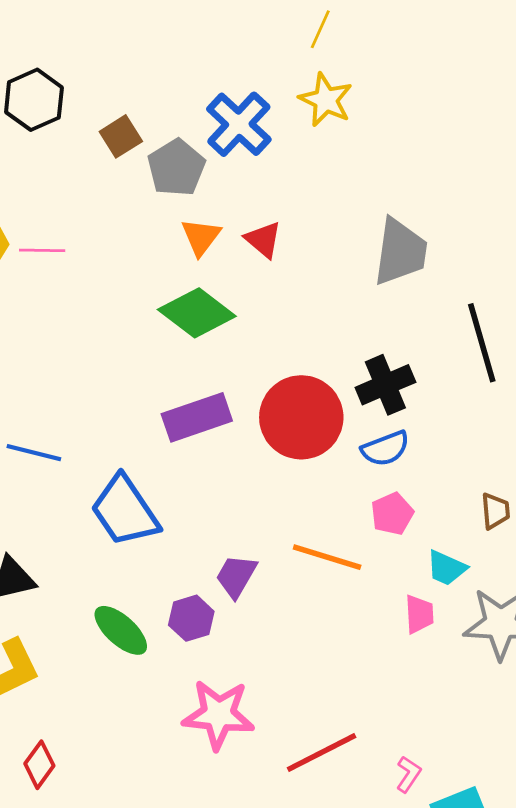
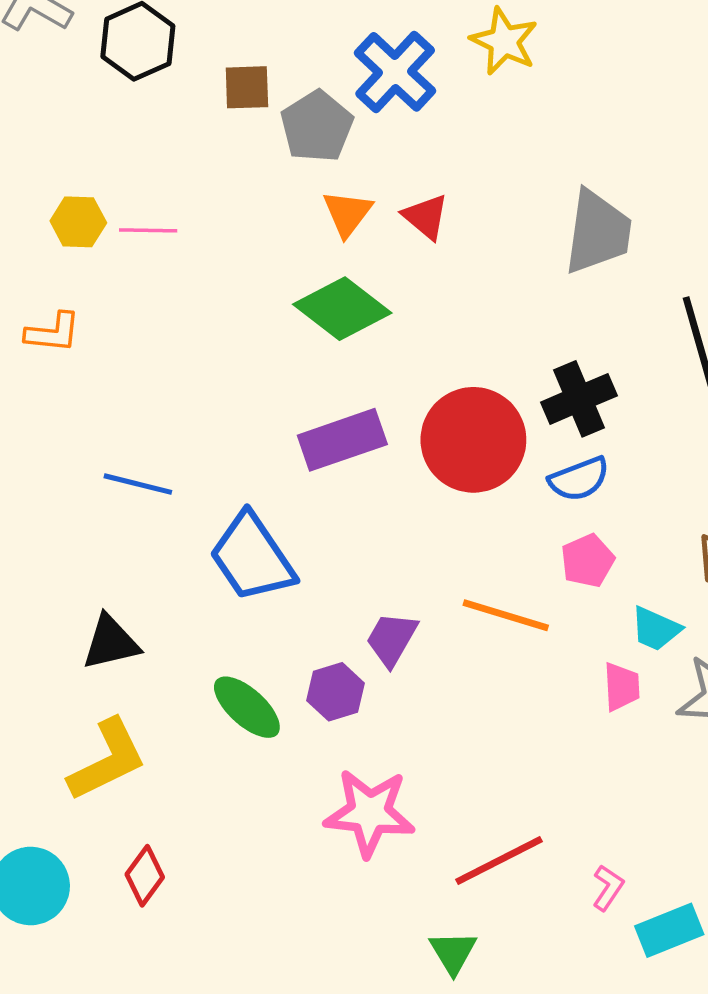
brown square: (121, 136) -> (247, 87), turned 30

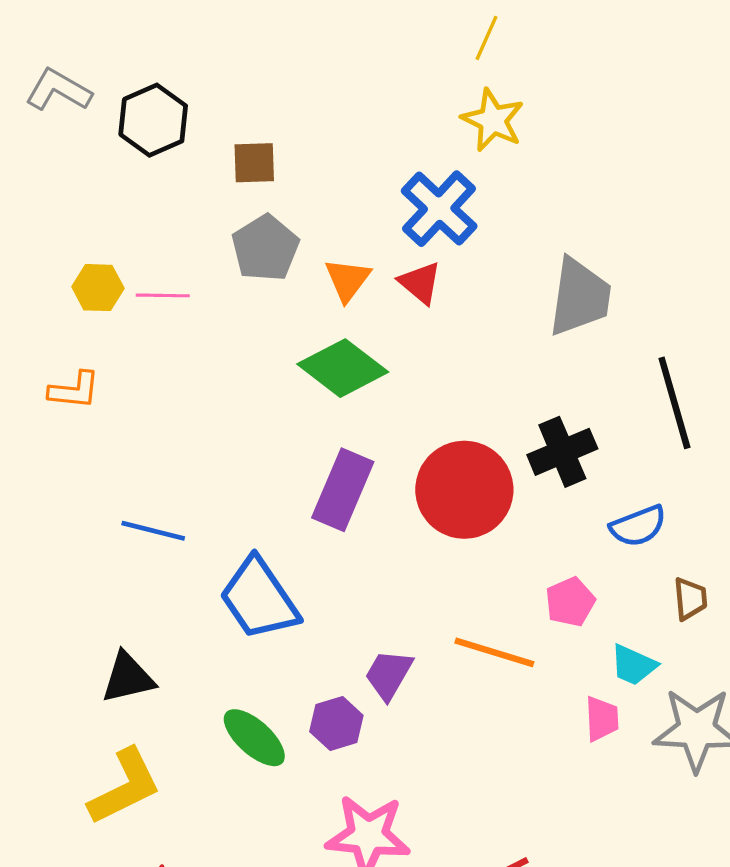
blue cross: (395, 72) -> (439, 209), moved
gray pentagon: (317, 126) -> (265, 248), moved
purple rectangle: (342, 440) -> (343, 490), turned -48
blue semicircle: (579, 479) -> (638, 526), moved

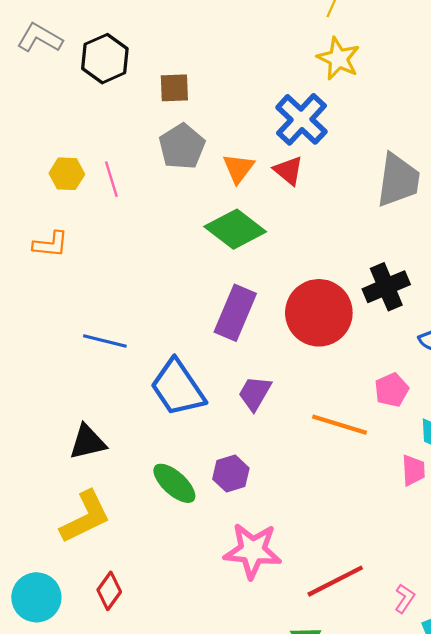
pink line: (163, 295) -> (111, 179), turned 72
purple trapezoid: (389, 675) -> (255, 393), moved

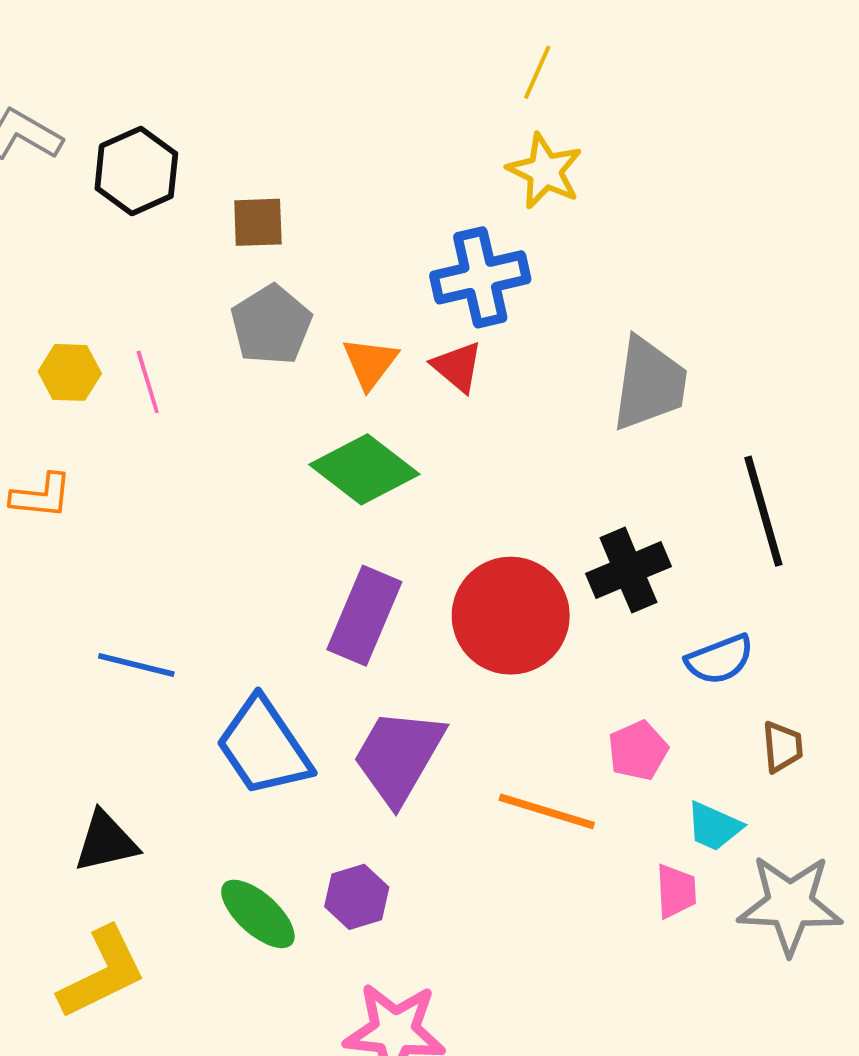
blue cross: (301, 119) -> (480, 277), turned 34
purple trapezoid: (255, 393) -> (399, 756), size x1.6

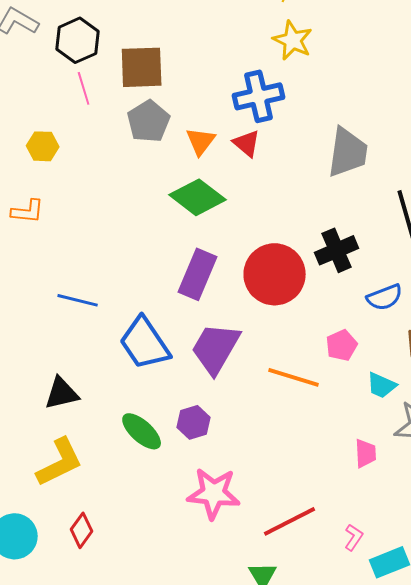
brown square: (258, 222) -> (142, 67), size x1.6
pink line: (148, 382) -> (84, 88), moved
pink trapezoid: (676, 891) -> (366, 453), moved

